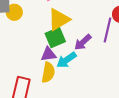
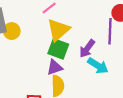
green square: (55, 37) -> (58, 49), turned -36
cyan arrow: (66, 60) -> (98, 66), moved, turned -102

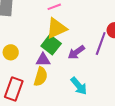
yellow circle: (12, 31) -> (11, 52), moved
cyan arrow: (98, 66) -> (79, 86), moved

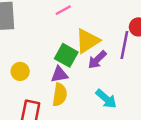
yellow triangle: (56, 28) -> (87, 41), moved

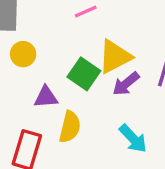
yellow circle: (20, 71) -> (23, 54), moved
purple triangle: (59, 74) -> (46, 97), moved

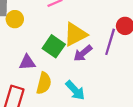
yellow circle: (23, 54) -> (15, 19), moved
cyan arrow: (133, 139) -> (75, 90), moved

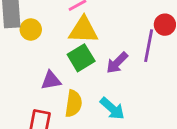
yellow triangle: (75, 34) -> (83, 30), moved, turned 35
green square: (54, 46) -> (81, 58), turned 30

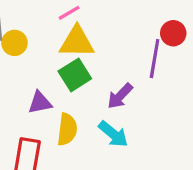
purple arrow: (117, 63) -> (120, 96), moved

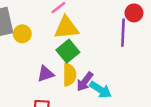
purple arrow: (120, 96) -> (85, 82), moved
yellow semicircle: (67, 129) -> (69, 75), moved

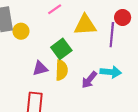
yellow triangle: (66, 28) -> (85, 25), moved
purple arrow: (85, 82) -> (89, 80), moved
cyan arrow: (100, 90) -> (111, 72), moved, turned -30

